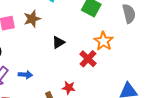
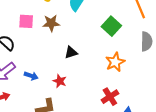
red cross: (88, 59) -> (110, 97), moved
red star: (69, 88) -> (60, 81), moved

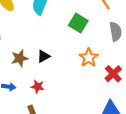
brown star: (51, 23) -> (20, 58), moved
red cross: (110, 97) -> (113, 74), moved

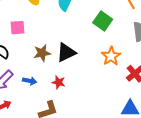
black triangle: (44, 56) -> (66, 52), size x1.5

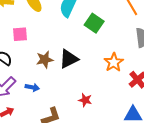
green square: (103, 21) -> (94, 23), moved
red star: (59, 82) -> (85, 100), moved

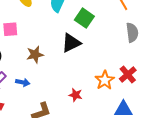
black triangle: (69, 59) -> (71, 43), moved
orange star: (114, 62) -> (105, 80), moved

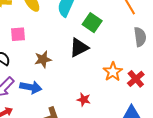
orange star: (105, 80) -> (113, 72), moved
blue arrow: (23, 82) -> (31, 87), size x1.5

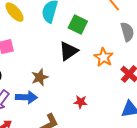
brown star: (43, 59) -> (40, 77), moved
orange star: (113, 72) -> (104, 57), moved

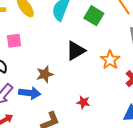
green square: (78, 25) -> (94, 16), moved

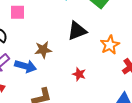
red star: (83, 102) -> (79, 74), moved

